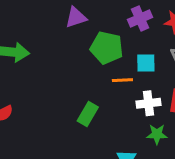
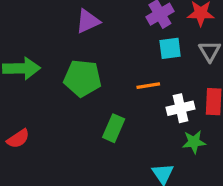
green pentagon: (107, 48) -> (82, 78), moved
cyan square: (146, 63) -> (170, 48), moved

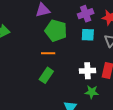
green pentagon: (82, 78) -> (56, 31), moved
orange line: (148, 86) -> (48, 53), moved

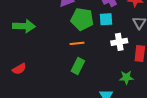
cyan square: (88, 35) -> (106, 19), moved
white cross: (87, 71) -> (119, 42), moved

